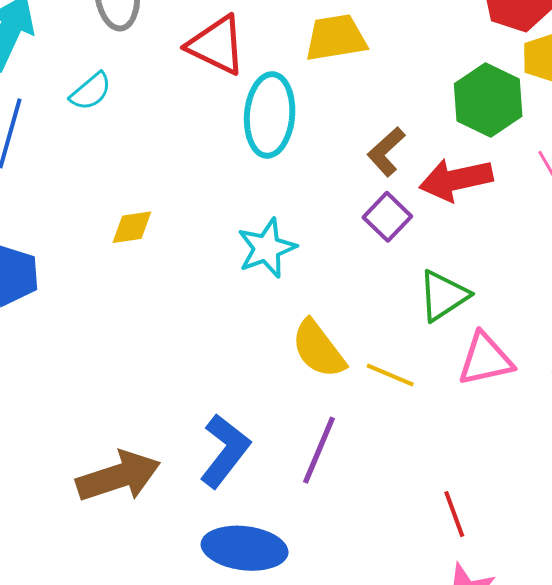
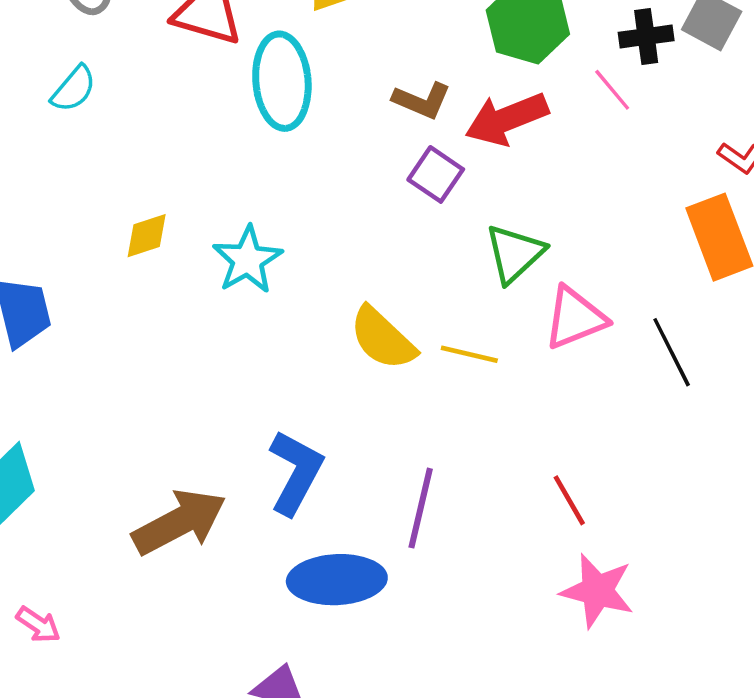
brown L-shape: (386, 152) -> (422, 100), turned -105
cyan star: (267, 248) -> (248, 260), moved
purple line: (319, 450) -> (421, 508), moved

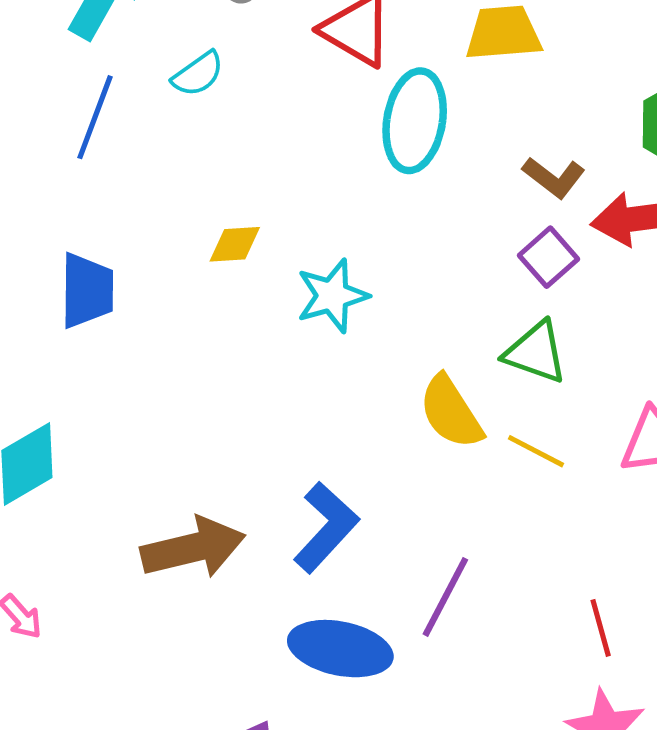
green triangle: (515, 254) -> (536, 352), moved, turned 48

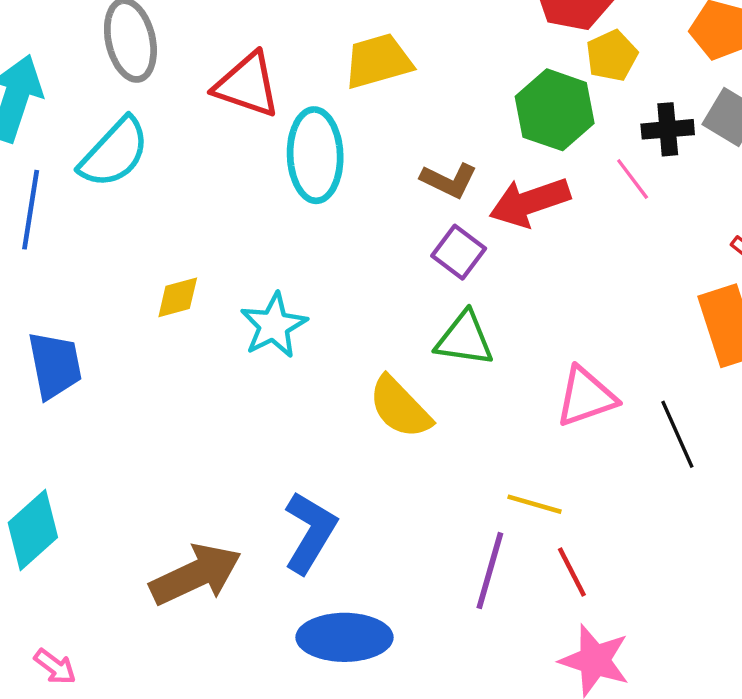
cyan semicircle: (198, 74) -> (114, 153), size x1.6
yellow line: (536, 451) -> (534, 504), moved
purple line: (445, 597) -> (490, 571), moved

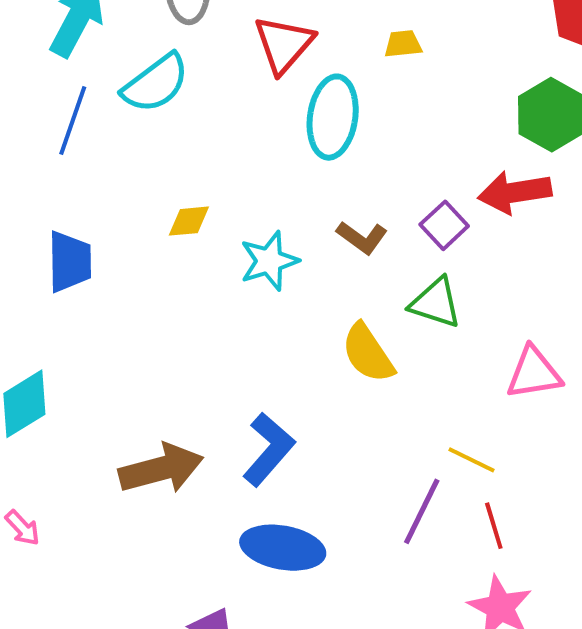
yellow trapezoid: (378, 61) -> (403, 44), size x0.6
red triangle: (247, 85) -> (284, 44), turned 42
brown L-shape: (449, 180) -> (362, 237), moved

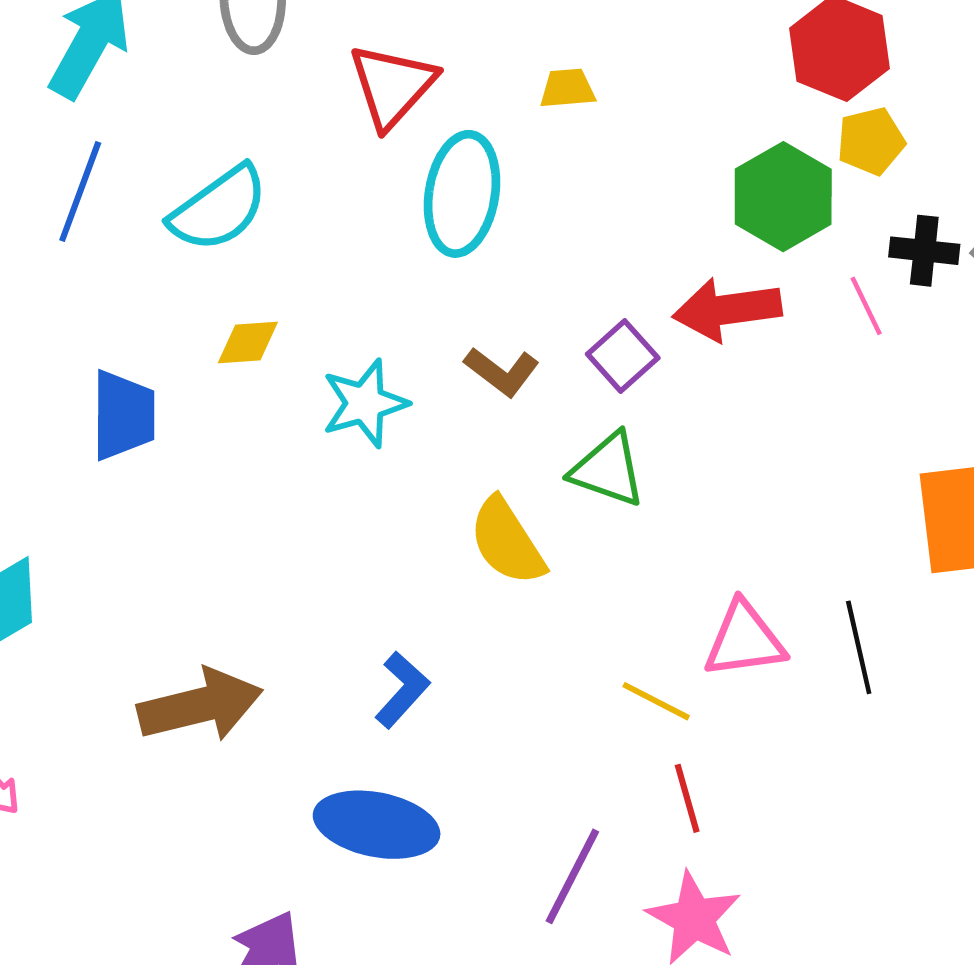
cyan semicircle: (156, 83) -> (219, 209), moved
blue trapezoid: (70, 262) -> (123, 415), moved
pink triangle: (534, 373) -> (744, 640), moved
blue L-shape: (269, 449) -> (402, 690), moved, size x0.7
purple line: (422, 511) -> (572, 876), moved

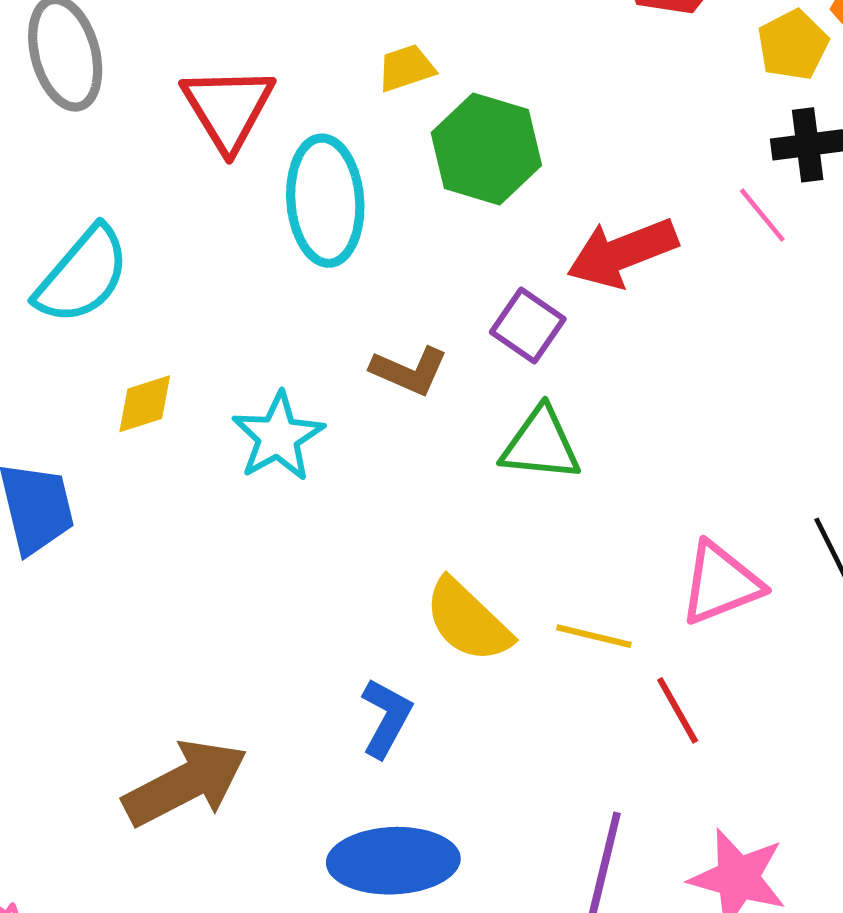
yellow pentagon: (871, 141) -> (793, 45), moved
green hexagon: (783, 197) -> (486, 149), moved
yellow semicircle: (507, 542) -> (468, 621), moved
yellow line: (656, 701) -> (594, 636), moved
red line: (687, 798) -> (678, 710), moved

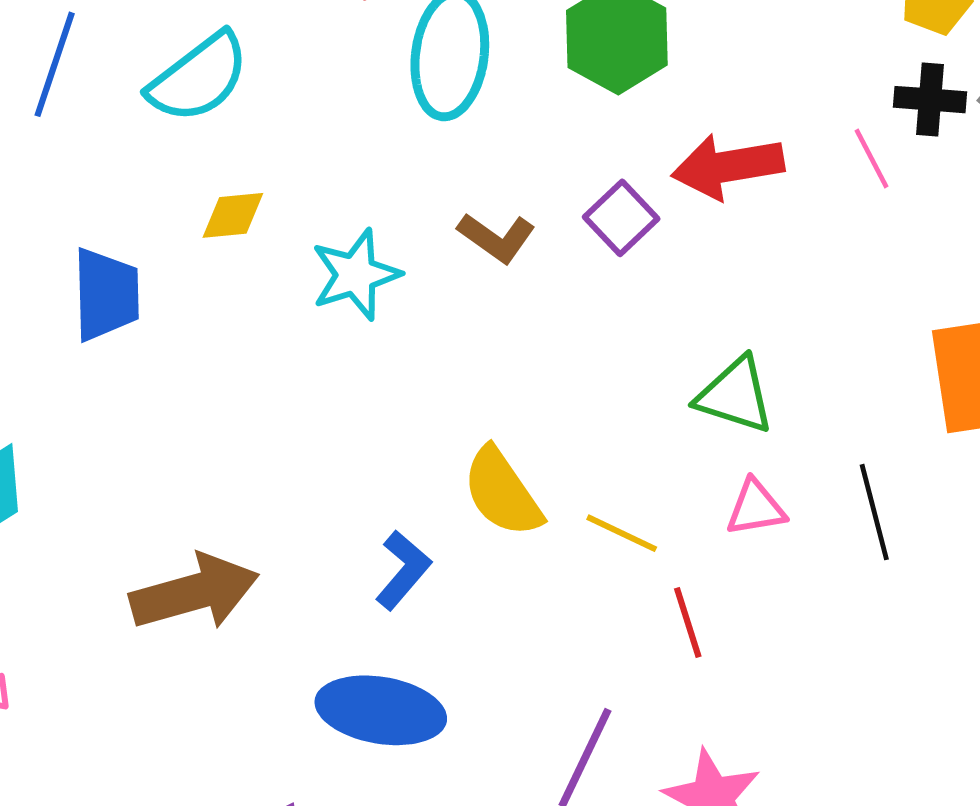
green triangle: (541, 444) -> (735, 395), moved
pink triangle: (721, 583) -> (756, 508), size x0.7

